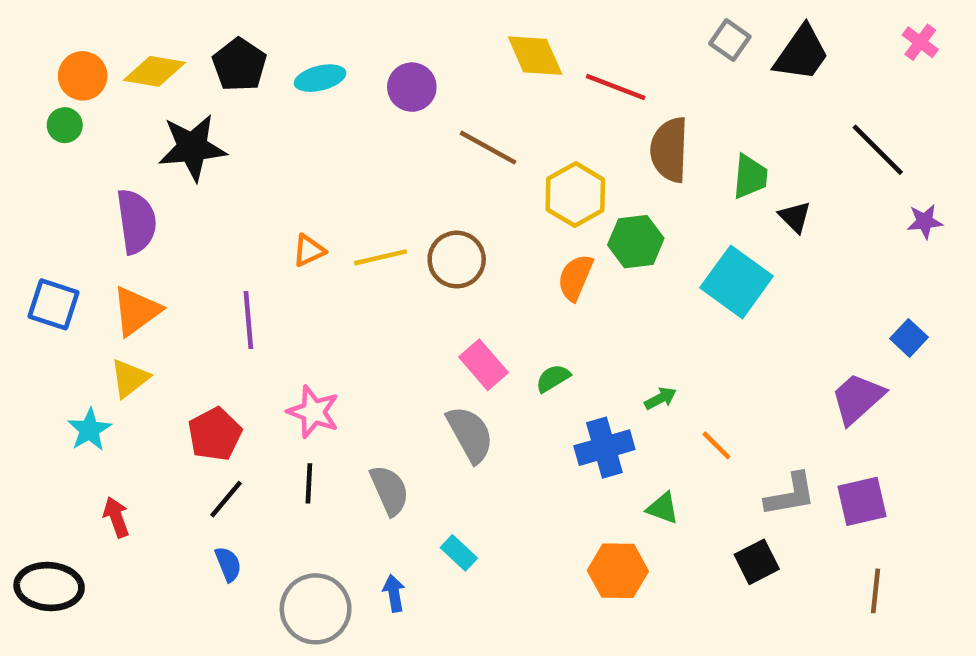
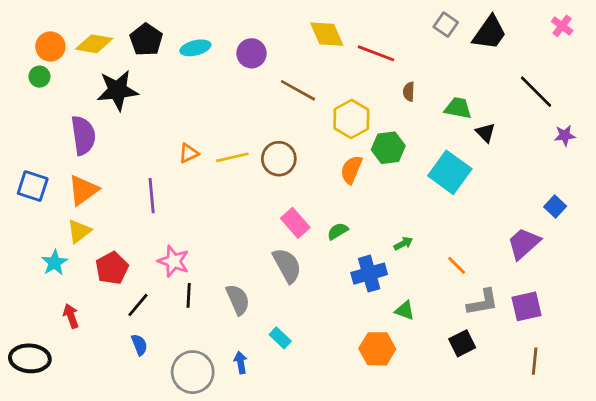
brown semicircle: (669, 150) -> (409, 92), size x0.5
green trapezoid: (750, 177) -> (458, 108), turned -84
pink star: (313, 412) -> (174, 261), moved
red pentagon: (215, 434) -> (112, 268), moved
orange line: (716, 445) -> (457, 265), moved

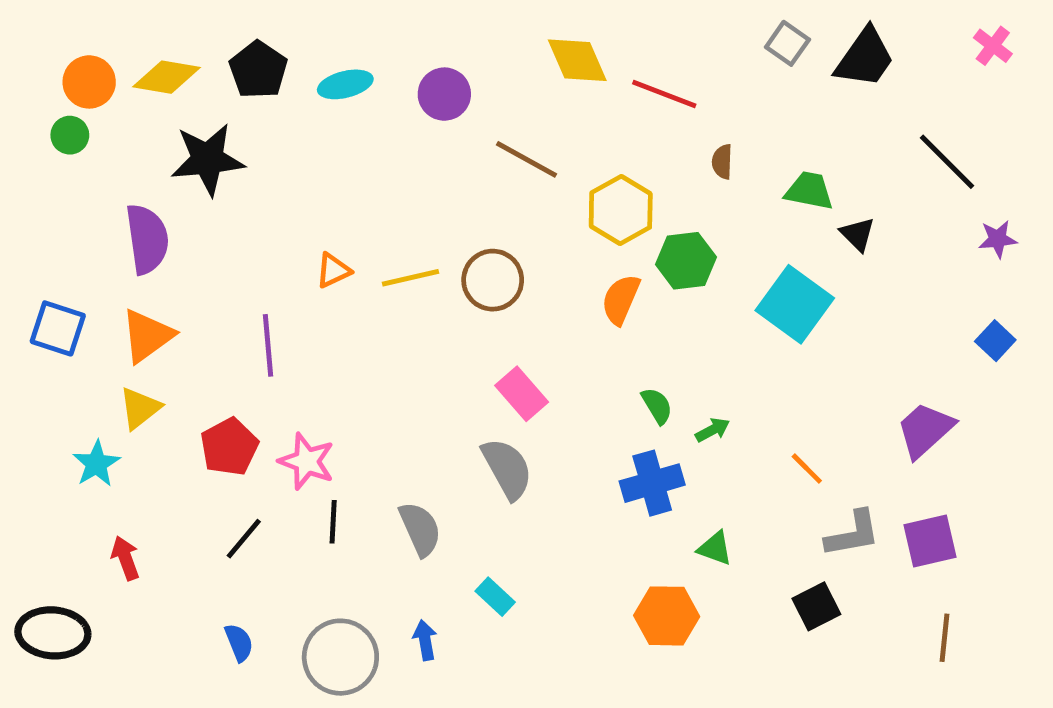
blue square: (555, 207) -> (995, 341), moved
green semicircle: (338, 231) -> (657, 406), moved, turned 90
red pentagon: (112, 268) -> (229, 447), moved
blue semicircle: (139, 345) -> (239, 643), moved

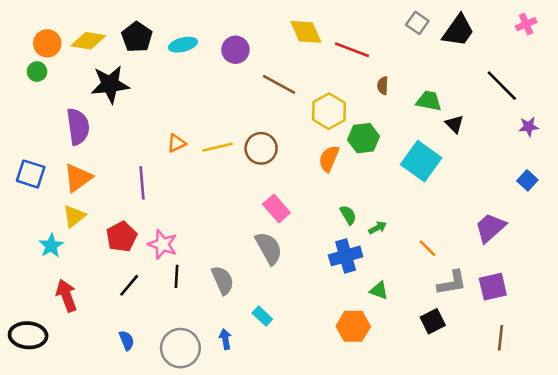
pink cross: (993, 46) -> (526, 24), turned 30
red arrow: (125, 558) -> (66, 296), size x1.4

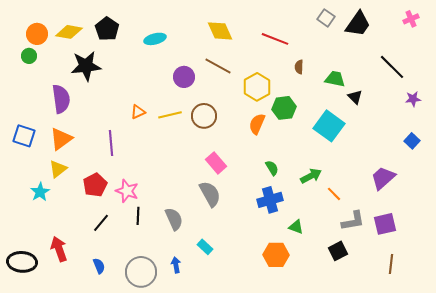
yellow diamond: (306, 32) -> (220, 31), moved
cyan ellipse: (183, 45) -> (155, 39), moved
purple circle: (235, 50) -> (184, 77), moved
green arrow: (378, 228) -> (311, 176), moved, size x1.5
red arrow: (66, 296) -> (59, 249), moved

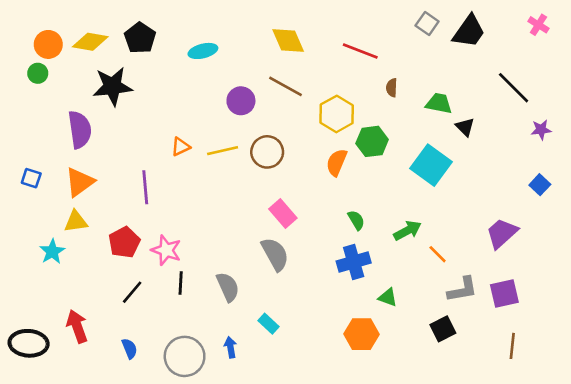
pink cross: (411, 19) -> (538, 25), turned -35
blue square: (24, 136) -> (31, 178), size x0.7
yellow triangle: (58, 169) -> (76, 221), turned 30

